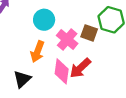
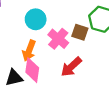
pink diamond: (62, 71) -> (32, 70), moved
black triangle: (22, 79) -> (14, 78), turned 30

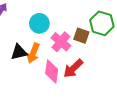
pink diamond: (32, 70) -> (52, 71), moved
black triangle: (14, 78) -> (19, 52), moved

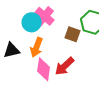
pink cross: (61, 42) -> (45, 16), moved
orange arrow: (33, 53) -> (37, 47), moved

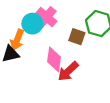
orange arrow: (37, 47) -> (17, 40), moved
pink diamond: (44, 69) -> (54, 59), moved

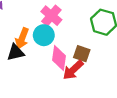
cyan circle: (32, 24) -> (44, 35), moved
brown square: (77, 37) -> (82, 54), moved

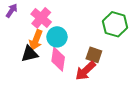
pink cross: (51, 16) -> (41, 18), moved
pink diamond: (59, 58) -> (58, 59), moved

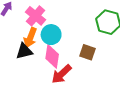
red arrow: (86, 71) -> (61, 74), moved

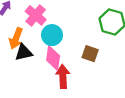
orange arrow: (30, 38) -> (16, 38), moved
red arrow: (61, 74) -> (63, 77), turned 130

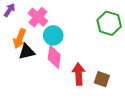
brown square: (90, 54) -> (102, 79), moved
red arrow: (63, 77) -> (79, 74), moved

